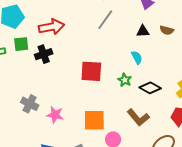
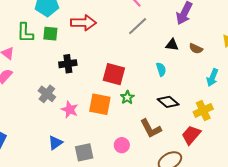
black cross: (44, 54) -> (68, 64), moved
green star: (125, 80) -> (127, 97), moved
orange square: (94, 120) -> (100, 104), moved

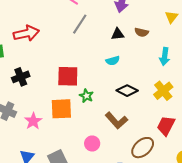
cyan semicircle: (161, 69) -> (113, 61), turned 104
pink star: (70, 110) -> (33, 121), turned 30
red trapezoid: (191, 135) -> (166, 126), moved

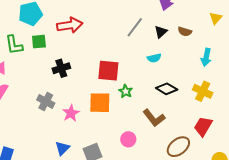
gray line: (80, 24) -> (135, 27), moved
black triangle: (118, 34) -> (161, 32), turned -40
yellow cross: (163, 91) -> (203, 91), turned -30

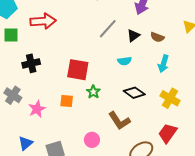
cyan arrow: (206, 57) -> (163, 64), moved
orange square: (100, 103) -> (67, 101), size x0.6

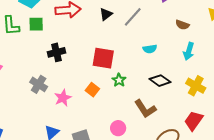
black triangle: (133, 35) -> (106, 14), moved
orange square: (67, 101) -> (92, 90), turned 32

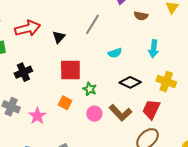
black triangle: (106, 14) -> (59, 37), moved
brown semicircle: (182, 25) -> (141, 16), moved
red trapezoid: (194, 121) -> (151, 109), moved
pink circle: (118, 128) -> (94, 114), moved

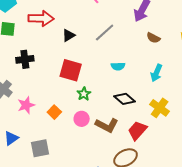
orange square: (65, 103) -> (54, 112), moved
brown L-shape: (120, 113) -> (107, 125), turned -35

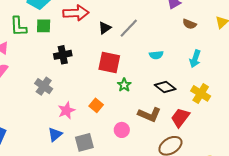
gray line: (105, 32) -> (129, 28), moved
pink star: (26, 105) -> (66, 110), moved
pink circle: (82, 119) -> (122, 130), moved

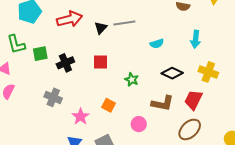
green square: (44, 26) -> (40, 54), moved
gray line: (129, 28) -> (124, 23), turned 50
red square: (109, 62) -> (101, 62), moved, size x0.7

